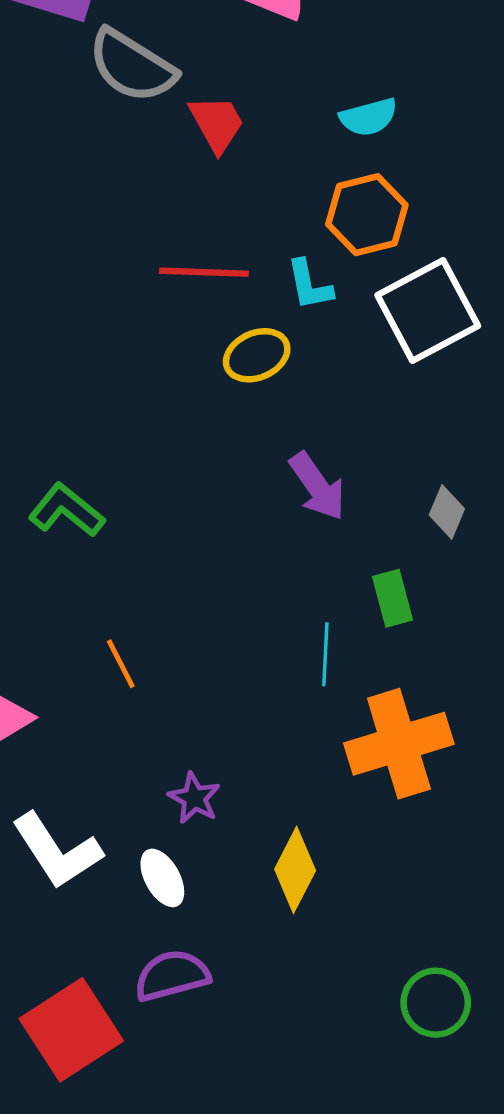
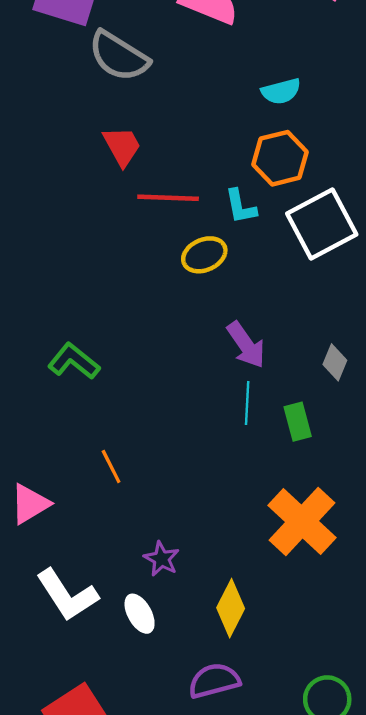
red trapezoid: (217, 123) -> (122, 146), moved
cyan line: (325, 654) -> (247, 403), moved
orange cross: (399, 744) -> (302, 521), turned -30
purple semicircle: (172, 975) -> (214, 681), moved

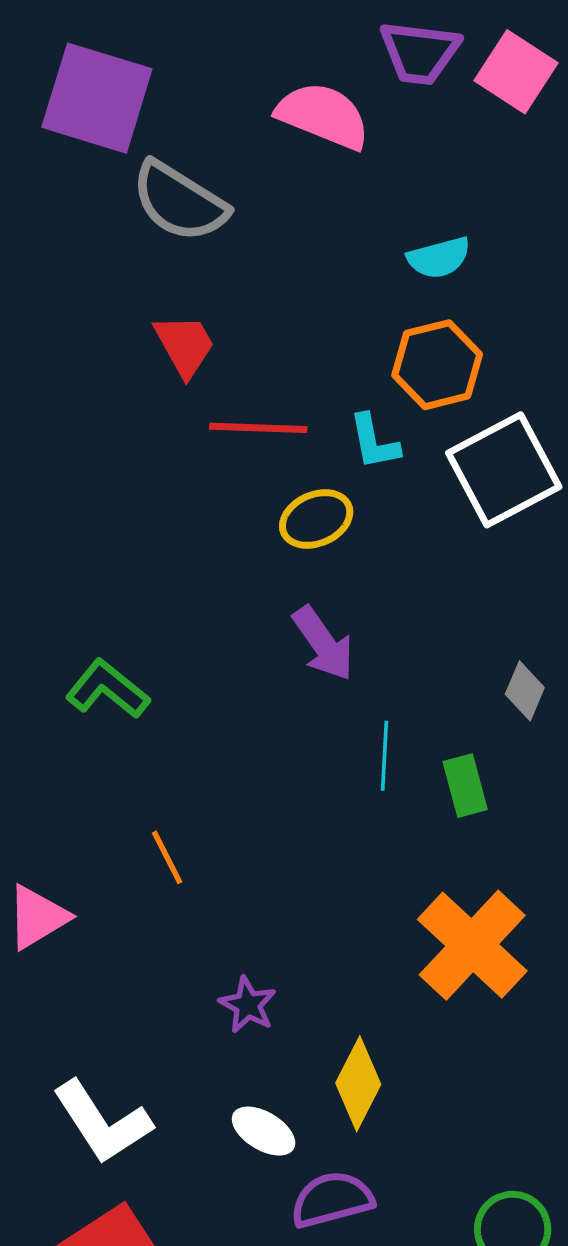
purple arrow: (246, 345) -> (323, 644), moved
white L-shape: (67, 595) -> (102, 1122), moved
white ellipse: (140, 614) -> (264, 1131), moved, turned -30

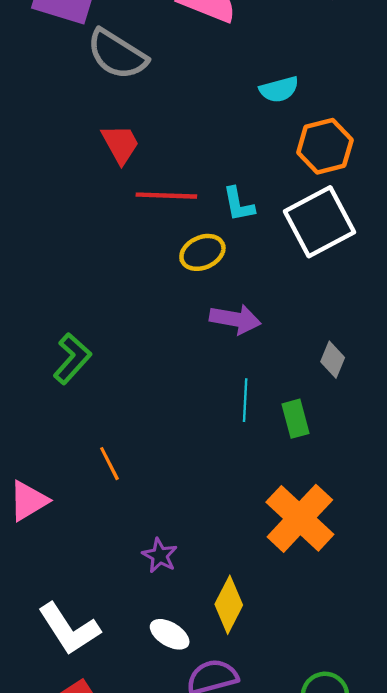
orange hexagon: (437, 365) -> (325, 146), moved
purple arrow: (323, 644) -> (235, 319), moved, turned -45
green L-shape: (107, 689) -> (72, 359), turned 93

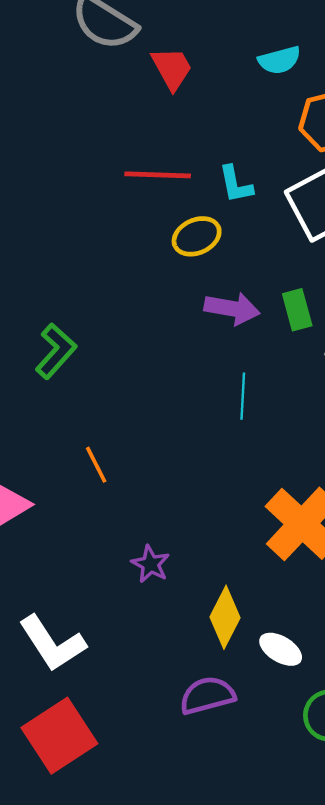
red trapezoid: (120, 144) -> (172, 68), moved
green rectangle: (295, 419) -> (297, 310), moved
white ellipse: (170, 634) -> (281, 649), moved

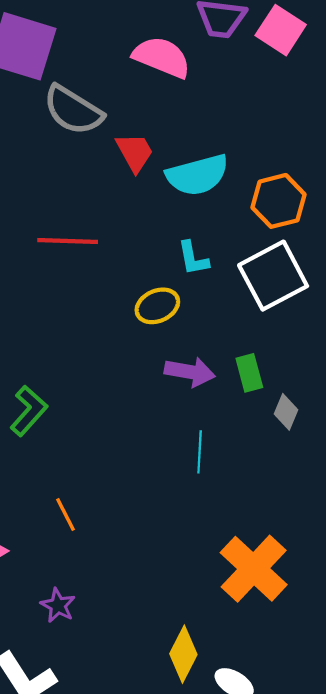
cyan semicircle: (279, 60) -> (197, 175), moved, size x1.6
red line: (158, 175) -> (68, 241), moved
purple star: (150, 564) -> (58, 605), moved

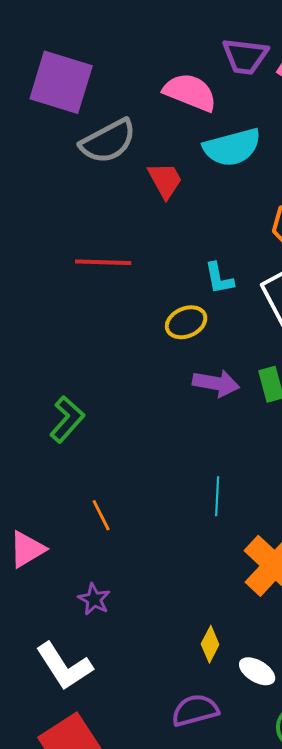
gray semicircle: (73, 110) -> (108, 141), turned -60
cyan semicircle: (197, 175) -> (232, 147), moved
cyan line: (200, 452) -> (217, 496), moved
yellow diamond: (183, 654) -> (210, 644), size x0.7

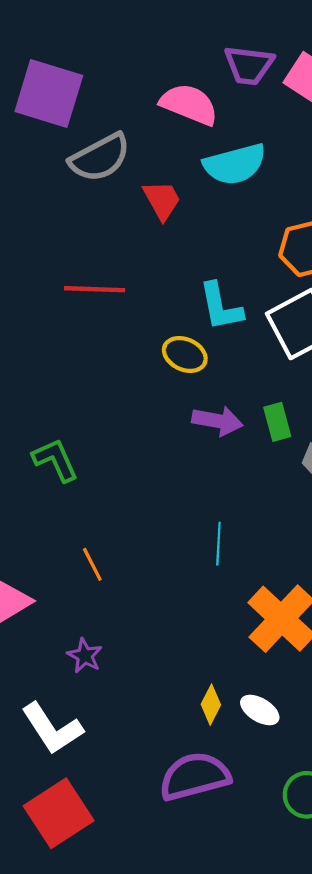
cyan L-shape: (219, 278) -> (221, 307), size x1.4
yellow ellipse: (186, 322) -> (185, 354), turned 48
green L-shape: (67, 419) -> (55, 460), turned -66
white ellipse: (257, 671) -> (260, 710), moved
purple semicircle: (195, 710) -> (195, 776), size x1.4

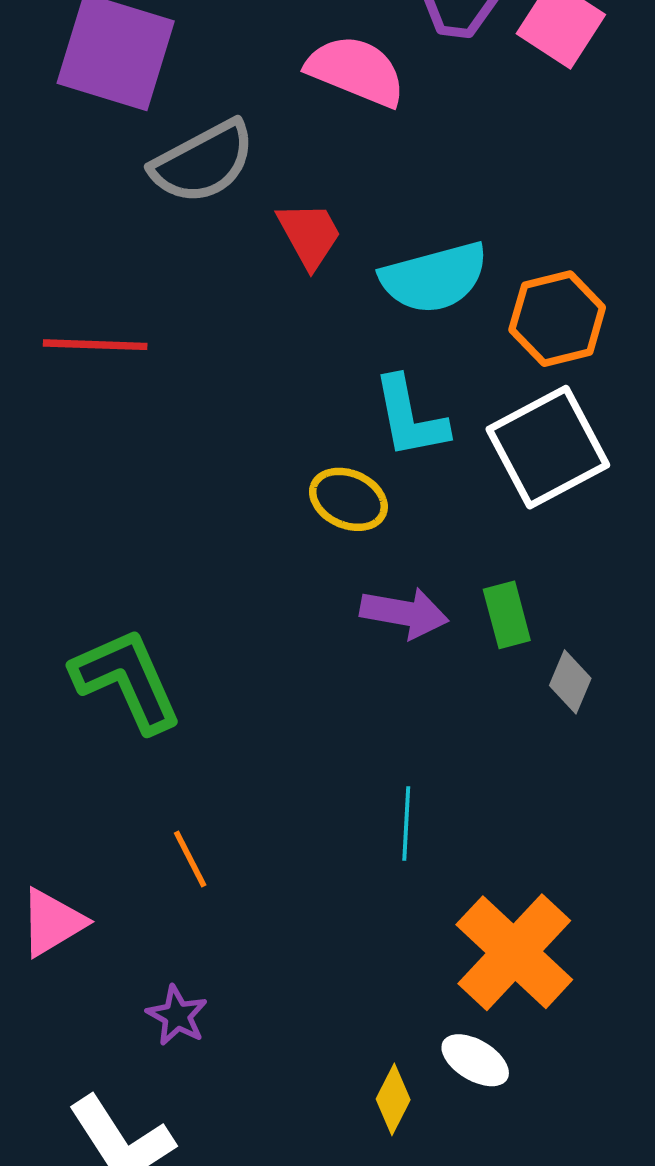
cyan semicircle: (235, 164) -> (434, 278), moved
red line: (95, 289) -> (95, 345), moved
green L-shape: (55, 460) -> (127, 680), size x1.4
white ellipse: (260, 710) -> (475, 1060), moved

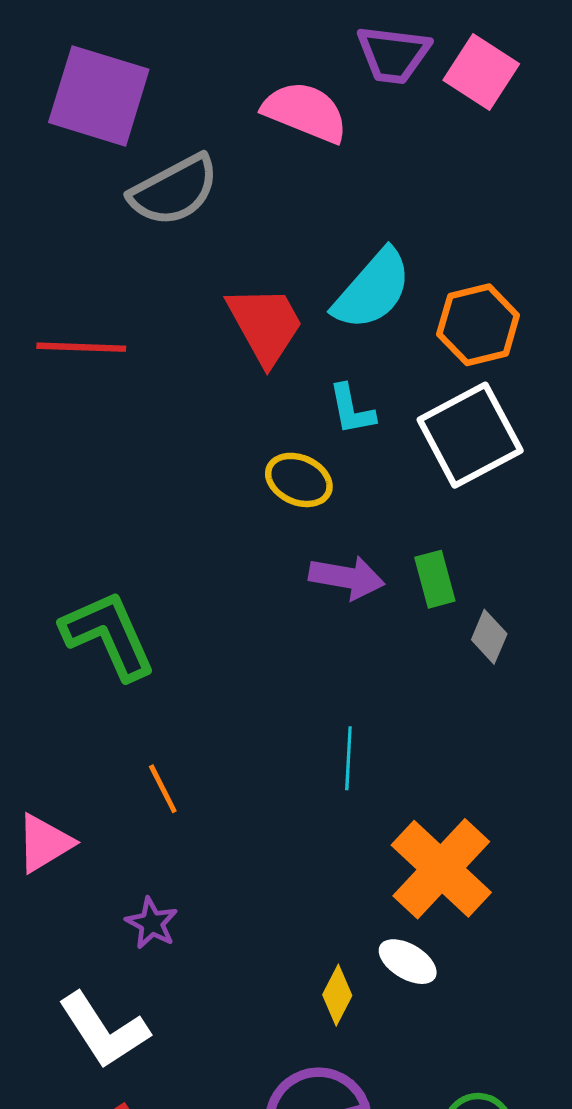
red trapezoid: (309, 235) -> (265, 325), moved, size x1.4
cyan semicircle: (434, 278) -> (372, 290), turned -34
cyan L-shape: (410, 417) -> (352, 410), size x0.7

